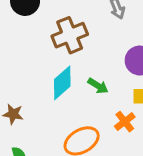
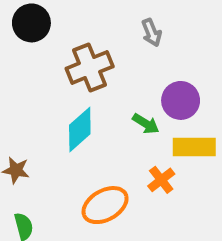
green arrow: (98, 86) -> (146, 124), moved

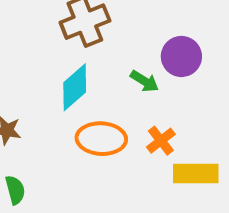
yellow rectangle: (194, 147) -> (196, 174), moved
orange ellipse: (105, 205) -> (101, 139), moved, turned 33

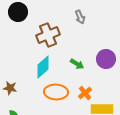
purple circle: (181, 56) -> (106, 59), moved

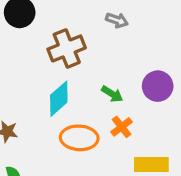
gray arrow: (80, 17) -> (117, 20), turned -48
orange cross: (85, 93) -> (122, 127), moved

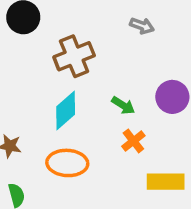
gray arrow: (117, 20) -> (142, 26), moved
orange ellipse: (79, 138) -> (67, 163), moved

